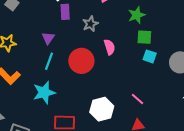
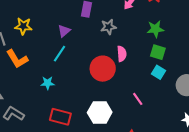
red circle: (81, 61) -> (103, 69), moved
cyan star: (44, 93) -> (48, 83), size x0.6
pink line: (138, 99) -> (138, 99), moved

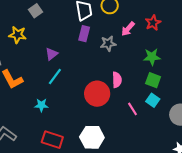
yellow star: (23, 26) -> (18, 35), moved
gray star: (108, 27) -> (108, 44), moved
purple triangle: (64, 31) -> (51, 54), moved
pink line: (138, 99) -> (133, 109), moved

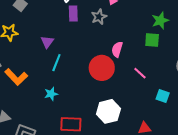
green star: (152, 57) -> (160, 21), moved
pink semicircle: (117, 80) -> (117, 49), turned -147
cyan square: (153, 100) -> (163, 96), moved

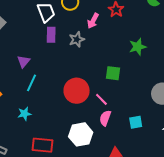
green square: (152, 40) -> (113, 73), moved
pink semicircle: (117, 49) -> (105, 118), moved
pink line: (140, 73) -> (101, 99), moved
cyan square: (163, 96) -> (136, 122), turned -32

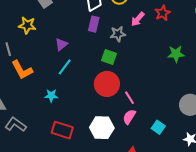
green square: (113, 73) -> (109, 57), moved
cyan square: (136, 122) -> (158, 127), turned 32

